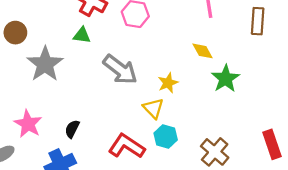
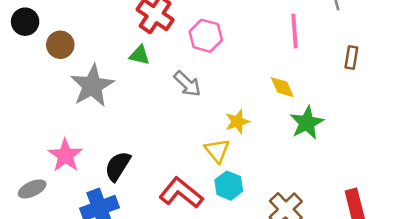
brown rectangle: (258, 21) -> (351, 57), size x0.7
gray arrow: (120, 69) -> (187, 84), moved, size x0.7
black semicircle: (72, 129) -> (118, 166), size x1.4

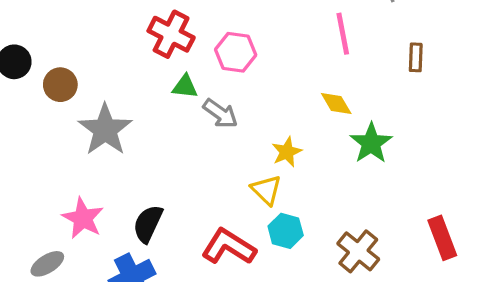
green triangle: (140, 55) -> (185, 87), moved

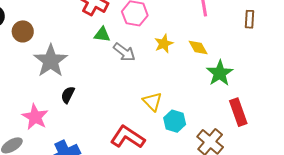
yellow star: (287, 152) -> (164, 44), moved
black semicircle: (148, 224) -> (68, 95), moved, size x0.7
cyan hexagon: (286, 231) -> (175, 121), moved
red rectangle: (442, 238) -> (238, 112), moved

